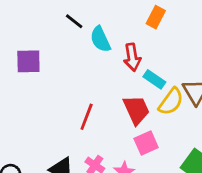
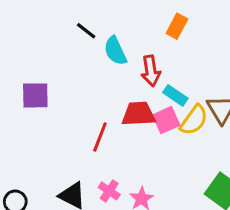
purple square: (28, 61) -> (35, 95), moved
red trapezoid: (136, 110) -> (138, 114), moved, turned -68
pink square: (146, 143) -> (166, 120), moved

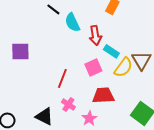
red trapezoid: (138, 114) -> (103, 95), moved
pink square: (166, 120) -> (93, 67), moved
pink cross: (109, 191) -> (68, 104), moved

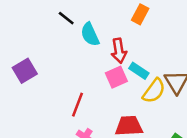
purple square: (20, 51) -> (25, 71), turned -30
pink square: (93, 67) -> (116, 77), moved

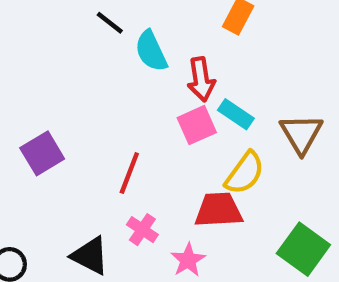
purple square: (25, 71) -> (42, 153), moved
yellow semicircle: (154, 91) -> (245, 173), moved

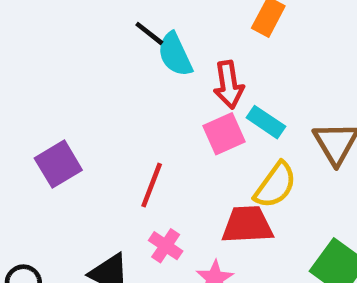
black line: (110, 23) -> (149, 33), moved

